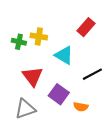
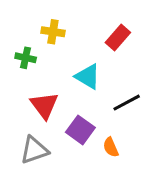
yellow cross: (39, 36) -> (53, 32), moved
orange semicircle: (81, 107) -> (111, 147), turned 56

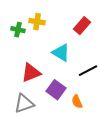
green cross: (26, 58) -> (18, 30), moved
red triangle: (44, 105) -> (31, 73), turned 45

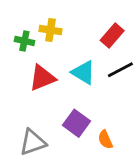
black line: (88, 71) -> (120, 70), moved
red triangle: (31, 73) -> (42, 78), moved

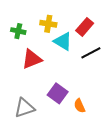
yellow cross: (50, 30) -> (48, 24), moved
cyan triangle: (83, 72) -> (63, 41), moved

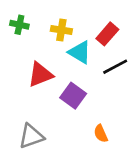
green cross: (18, 31) -> (19, 25), moved
purple square: (58, 93) -> (73, 96), moved

